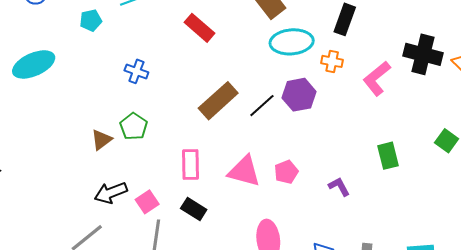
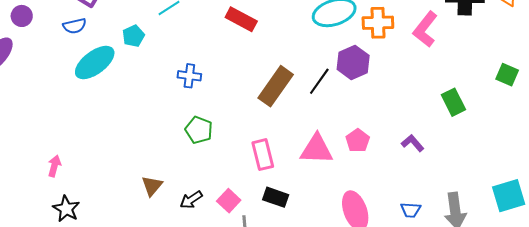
orange cross: (332, 61) -> (378, 23), size x1.4
cyan ellipse: (34, 64) -> (95, 63), moved
brown triangle: (101, 140) -> (152, 186), moved
black arrow: (111, 193) -> (191, 200), size x0.7

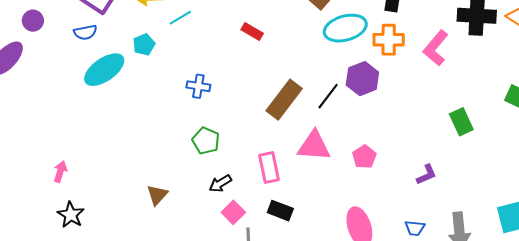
red rectangle: (241, 19) -> (252, 31), size x0.7
purple L-shape: (413, 143) -> (426, 175), moved, turned 105
pink triangle: (317, 149) -> (314, 146), moved
black arrow: (191, 200) -> (220, 183), moved

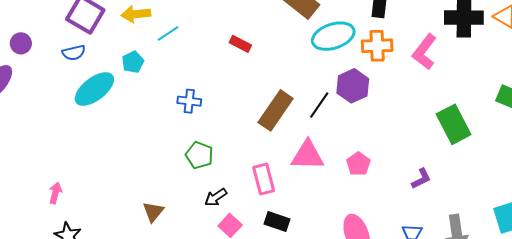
green rectangle: (461, 122) -> (454, 124), size x1.4

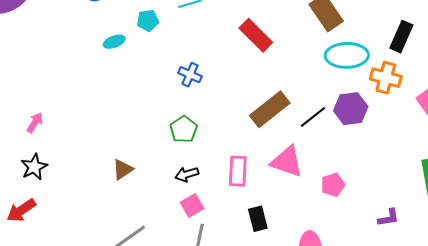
red rectangle: (240, 44) -> (256, 35), size x1.6
cyan ellipse: (94, 89) -> (114, 42), moved, size x0.5
black rectangle: (277, 221) -> (258, 219), moved, turned 40

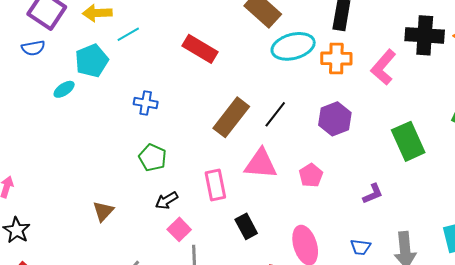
cyan pentagon: (148, 21) -> (92, 61), size x1.5
purple hexagon: (351, 109) -> (335, 119), moved

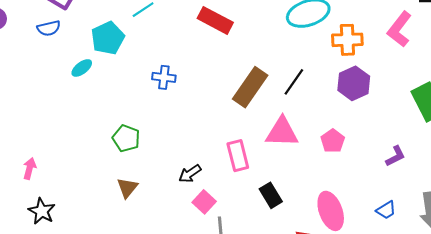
orange cross: (336, 59) -> (347, 40), moved
green pentagon: (153, 158) -> (126, 138), moved
blue trapezoid: (361, 247) -> (386, 210), turned -35

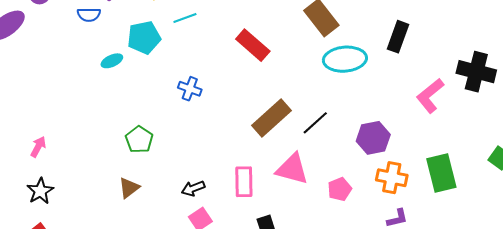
orange cross: (347, 40) -> (392, 178), moved

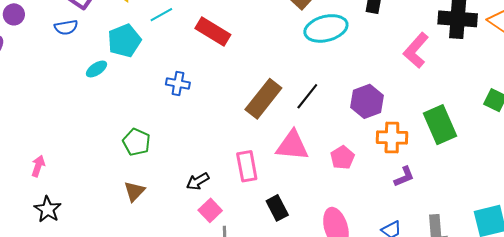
red rectangle: (253, 45) -> (213, 32), moved

